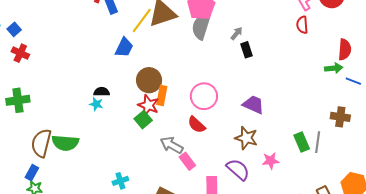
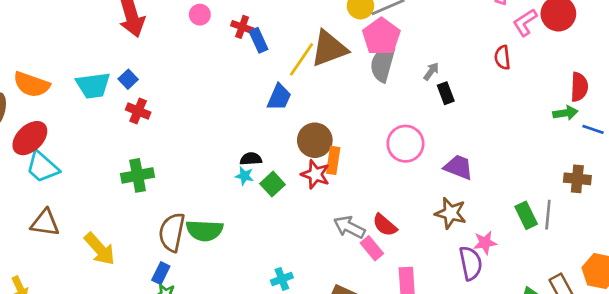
red semicircle: (302, 25) -> (502, 58), moved
pink circle: (204, 96) -> (405, 144), moved
green square: (143, 120) -> (273, 184), moved
red semicircle: (196, 125) -> (385, 225), moved
purple semicircle: (238, 169) -> (471, 263), moved, turned 40

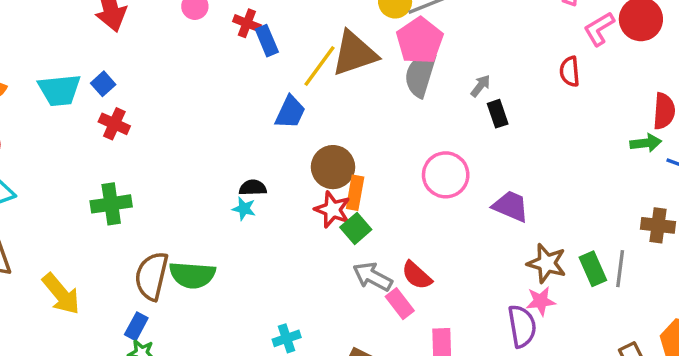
green square: (273, 184) -> (356, 228), moved
brown star: (451, 213) -> (547, 263), moved

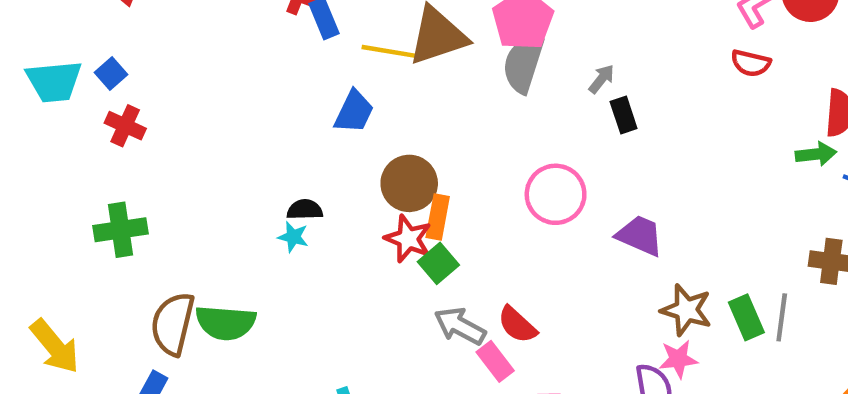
yellow line: (319, 66) -> (392, 52), turned 63
red semicircle: (570, 71) -> (751, 63), moved, turned -72

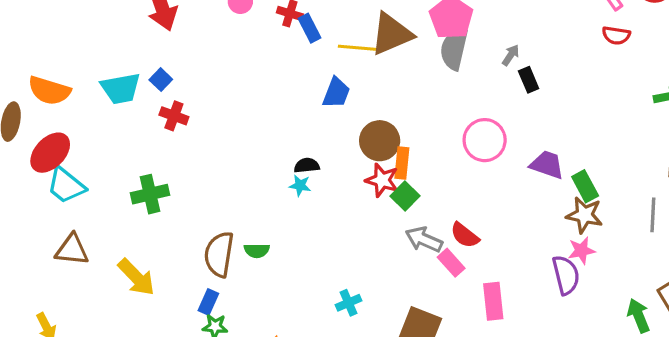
green cross: (121, 230) -> (150, 194), moved
green rectangle: (746, 317) -> (585, 186), moved
green semicircle: (226, 323) -> (257, 251), size x0.6

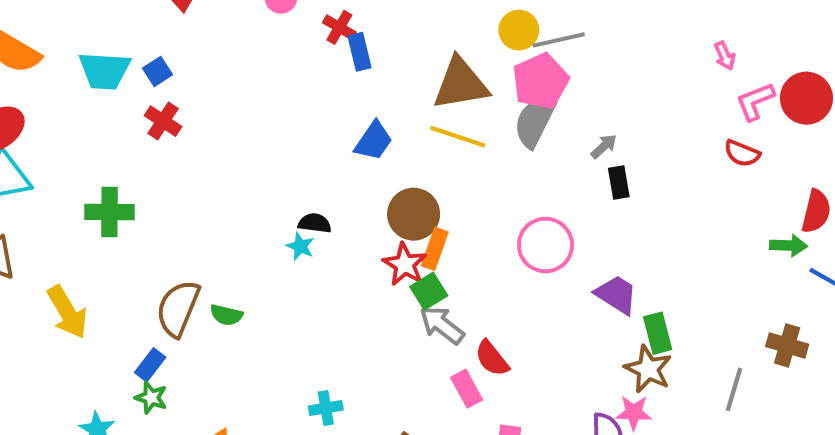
yellow line: (360, 48) -> (458, 137), moved
gray arrow: (424, 239) -> (442, 325), moved

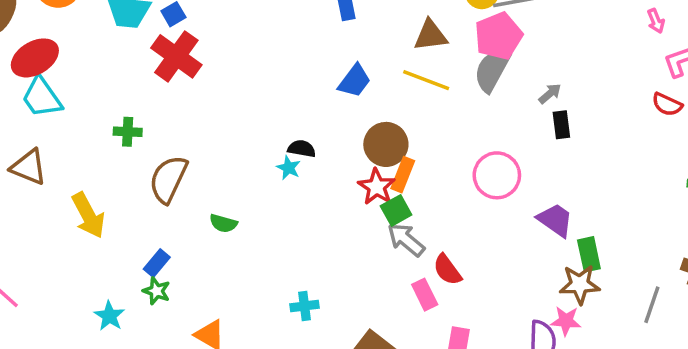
brown triangle: (461, 84) -> (431, 35), size x0.7
red cross: (163, 121) -> (176, 56), size x1.6
green cross: (109, 212) -> (128, 132), size x0.7
brown semicircle: (178, 308) -> (168, 179), moved
brown star: (648, 369) -> (580, 284), turned -30

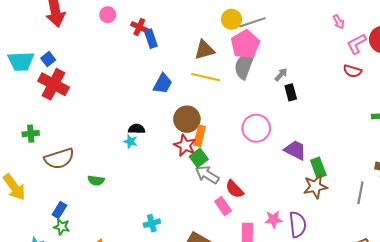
brown semicircle: (168, 179) -> (59, 159), turned -124
pink star: (566, 321) -> (273, 219), moved

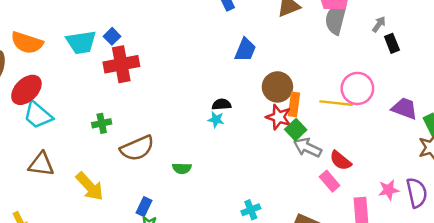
yellow line: (206, 77) -> (336, 103), moved
red cross: (54, 84) -> (121, 64), turned -32

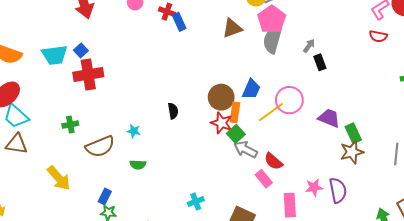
blue trapezoid: (245, 50) -> (251, 89), moved
yellow line: (336, 103) -> (271, 112), turned -44
black semicircle: (221, 104) -> (173, 111), turned 84
cyan star: (216, 120) -> (134, 131), moved
brown triangle: (41, 164) -> (16, 144), moved

